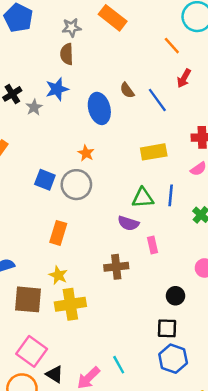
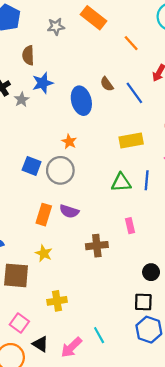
orange line: (172, 46) -> (131, 43), moved
brown semicircle: (67, 54) -> (28, 55), moved
purple semicircle: (128, 223) -> (69, 211), moved
yellow cross: (70, 304) -> (57, 301), moved, size x0.7
pink square: (32, 351) -> (19, 323), size x0.7

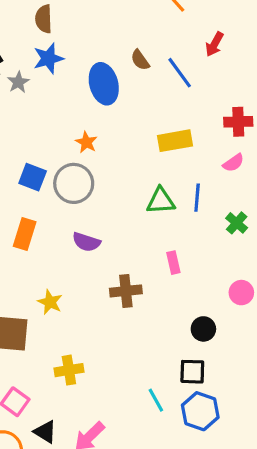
brown semicircle: (28, 55) -> (44, 19), moved
orange rectangle: (44, 215) -> (25, 234), moved
cyan line: (99, 335) -> (156, 400), moved

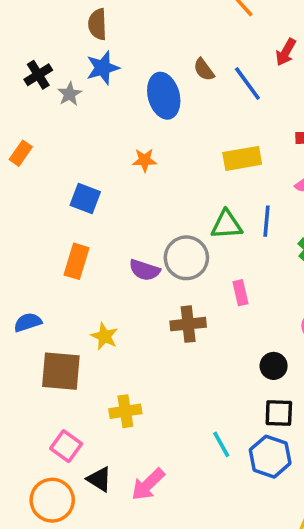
orange star: (86, 142) -> (145, 160), turned -30
gray circle: (74, 183) -> (186, 258), moved
black square: (192, 372) -> (279, 413), moved

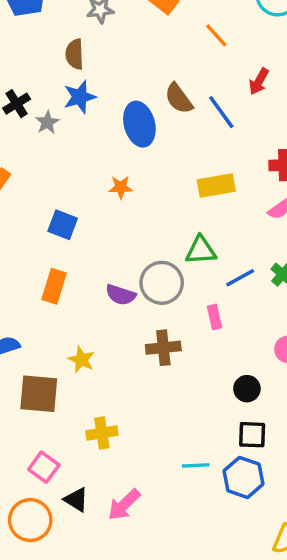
brown semicircle: (204, 70) -> (179, 99), size x1.4
blue line: (267, 221) -> (240, 278), moved, turned 56
cyan line: (221, 444) -> (196, 465), turned -64

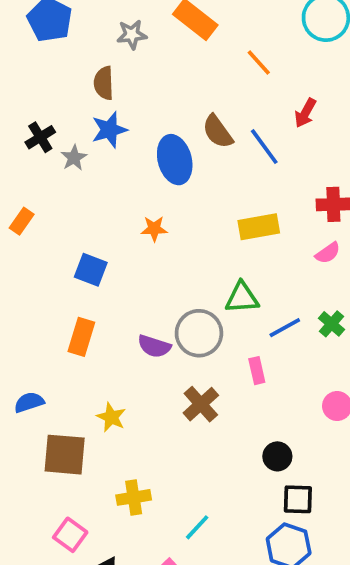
brown cross: (163, 348) -> (201, 404), turned -36
black circle: (247, 389) -> (277, 456), moved
cyan line: (196, 465) -> (197, 527), moved, turned -44

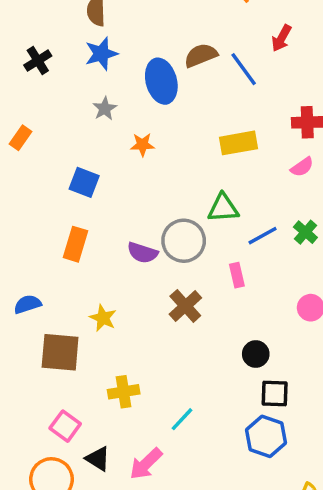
brown semicircle: (218, 132) -> (201, 55), turned 104
gray star: (74, 158) -> (105, 109), moved

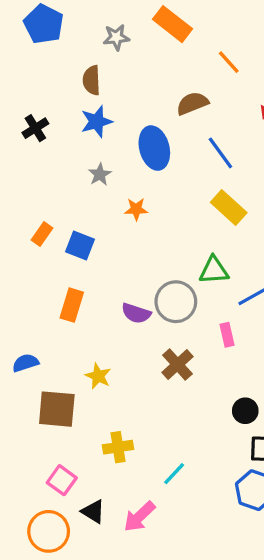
brown semicircle: (201, 55) -> (192, 103), moved
blue line: (244, 69) -> (220, 153), moved
orange rectangle: (21, 138) -> (42, 234), moved
yellow rectangle: (239, 143) -> (229, 208), turned 52

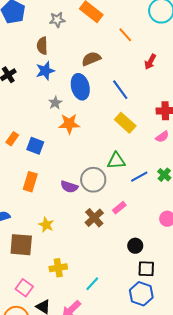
brown semicircle: (192, 103) -> (91, 59), moved
gray star: (100, 174) -> (55, 103), moved
orange star: (136, 209) -> (69, 124), size x1.5
pink rectangle: (227, 335) -> (119, 208), moved, turned 64

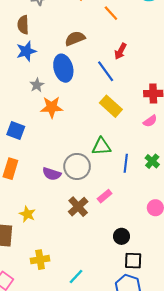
red arrow: (150, 62) -> (120, 51), moved
blue line: (139, 177) -> (126, 163), turned -54

